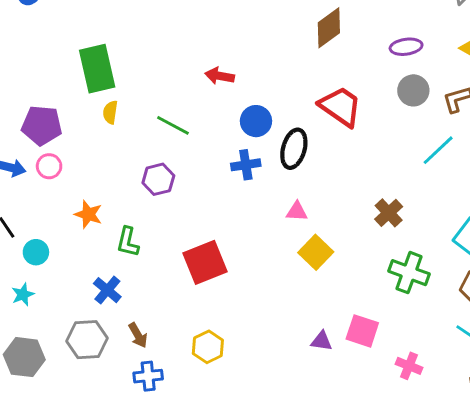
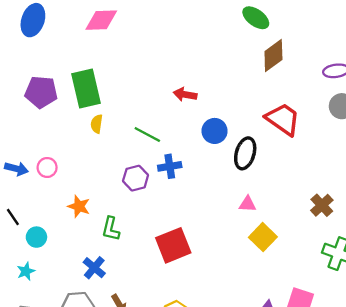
purple pentagon: (42, 125) -> (41, 92), moved
blue cross: (246, 165) -> (170, 166), moved

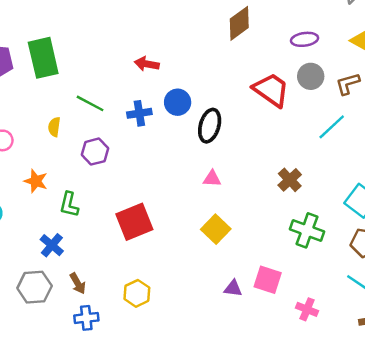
red trapezoid: (283, 119) -> (271, 90), moved
yellow semicircle: (97, 124) -> (54, 127), moved
green line: (147, 134) -> (90, 103), moved
blue cross: (170, 166) -> (139, 113), moved
yellow square: (263, 237) -> (216, 229), moved

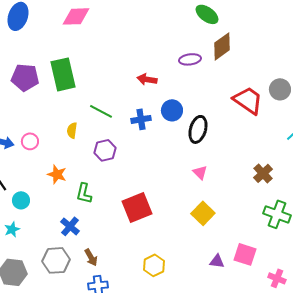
purple ellipse: (305, 39) -> (190, 59), moved
pink triangle: (212, 179) -> (200, 172), turned 42
yellow hexagon: (137, 293) -> (154, 265), moved

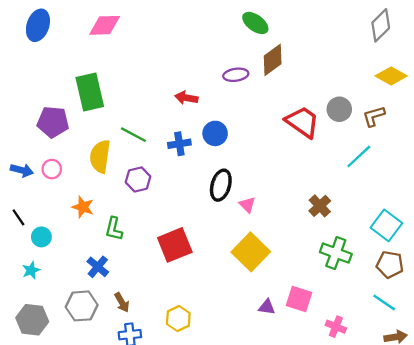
purple pentagon: (25, 77) -> (53, 122), moved
black ellipse: (198, 129) -> (221, 185), moved
yellow semicircle: (72, 130) -> (100, 156), size x1.8
yellow square: (203, 213) -> (251, 252), size x1.4
yellow hexagon: (154, 265) -> (178, 319), moved

